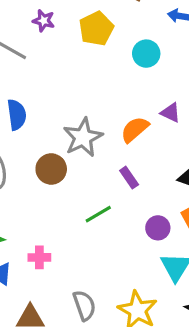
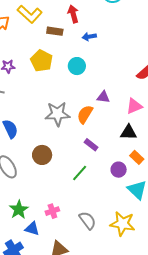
gray star: (83, 137) -> (57, 114), moved, turned -30
gray semicircle: (84, 305) -> (87, 220), moved

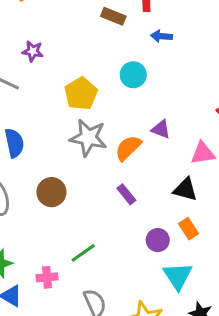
yellow pentagon: (42, 61) -> (81, 94), moved
green line: (80, 173) -> (83, 253), moved

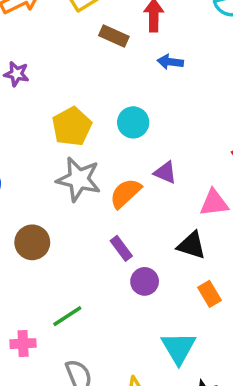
cyan circle: (133, 75) -> (133, 122), moved
orange rectangle: (189, 229) -> (210, 294), moved
purple circle: (158, 240) -> (145, 281), moved

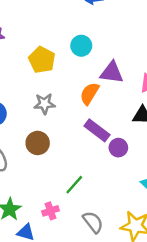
purple triangle: (165, 173) -> (112, 73), size x1.5
gray star: (79, 179) -> (44, 104), moved, size x0.7
purple rectangle: (121, 248) -> (97, 130), size x1.5

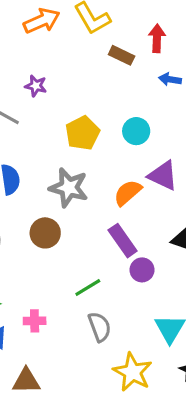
gray star: (44, 104) -> (69, 188), size x1.4
green line: (74, 185) -> (88, 287), moved
gray semicircle: (93, 222) -> (100, 327), moved

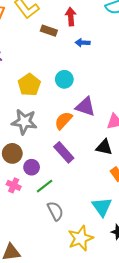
purple circle: (142, 270) -> (32, 167), moved
pink cross: (35, 321) -> (14, 185), moved, turned 32
yellow star: (133, 372) -> (81, 238), turned 30

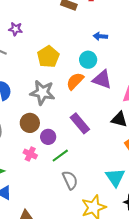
blue arrow: (83, 43) -> (100, 36), moved
cyan circle: (64, 79) -> (88, 60), moved
orange semicircle: (63, 121) -> (75, 81), moved

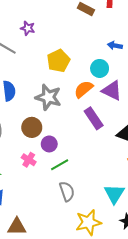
purple rectangle: (80, 123) -> (94, 118), moved

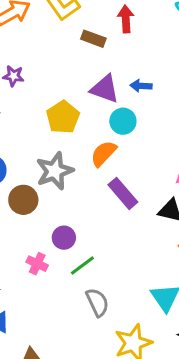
purple triangle: (112, 91) -> (105, 89), moved
gray star: (48, 97) -> (55, 171), turned -30
brown circle: (32, 127) -> (23, 200), moved

